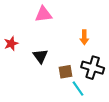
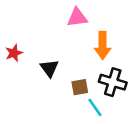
pink triangle: (44, 14) -> (77, 18), moved
orange arrow: (84, 37) -> (103, 45), size x1.5

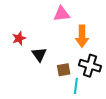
red star: (14, 53) -> (19, 38), moved
cyan line: (95, 107) -> (76, 86), turned 42

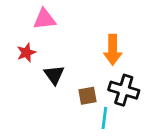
pink triangle: (62, 14) -> (44, 19), moved

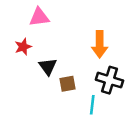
brown square: (88, 96) -> (68, 84), moved

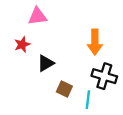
black triangle: (48, 67) -> (46, 63), turned 36
brown square: (68, 84) -> (64, 89), moved, turned 35

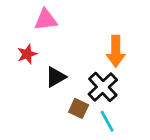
black cross: (104, 76) -> (103, 87), moved, turned 30
cyan line: (88, 100) -> (107, 121), turned -36

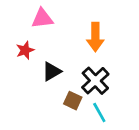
orange arrow: (116, 51) -> (95, 37), moved

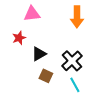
orange arrow: (95, 37) -> (77, 17), moved
brown square: (73, 101) -> (46, 76), moved

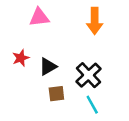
red star: (19, 38) -> (21, 58), moved
brown square: (46, 76) -> (56, 94), turned -32

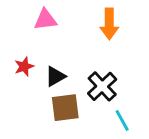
brown square: (56, 94) -> (65, 108), size x1.5
cyan line: (92, 105) -> (122, 120), moved

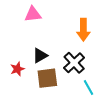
orange arrow: (109, 24) -> (83, 30), moved
red star: (24, 66) -> (17, 69), moved

